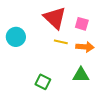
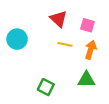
red triangle: (55, 18) -> (59, 19), size x0.7
orange arrow: (85, 47) -> (91, 50), turned -78

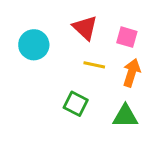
cyan circle: (17, 39) -> (34, 45), moved
green square: (46, 87) -> (76, 104), moved

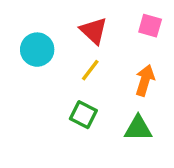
pink square: (127, 37) -> (150, 26), moved
yellow line: (94, 65) -> (90, 70), moved, turned -65

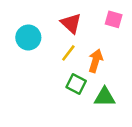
orange arrow: (145, 80) -> (96, 61), moved
green square: (83, 115) -> (76, 84), moved

